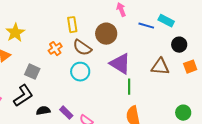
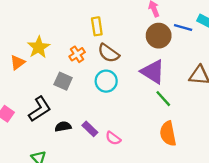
yellow star: (15, 33) -> (39, 47), moved
brown circle: (106, 34) -> (159, 36), moved
gray square: (32, 72) -> (63, 81), moved
green line: (129, 87) -> (163, 99), turned -42

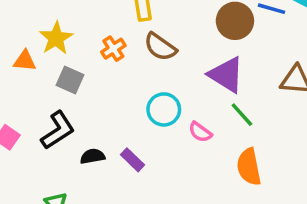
orange triangle: (18, 62) -> (25, 61), turned 42
gray square: (63, 81) -> (70, 80), moved
cyan circle: (106, 81) -> (164, 109), moved
pink semicircle: (113, 138) -> (200, 132), moved

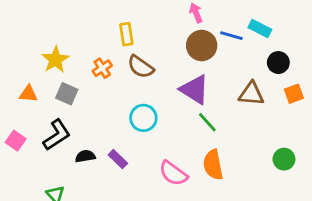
orange triangle: (25, 61) -> (28, 94), moved
pink semicircle: (200, 132) -> (173, 173), moved, size x1.5

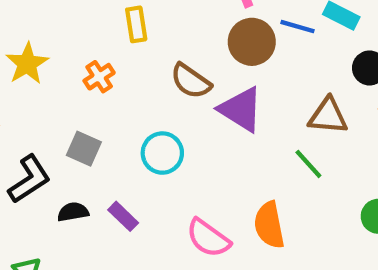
brown semicircle: (141, 67) -> (191, 81), moved
gray square: (67, 94) -> (84, 149), moved
green line: (207, 122) -> (308, 164), moved

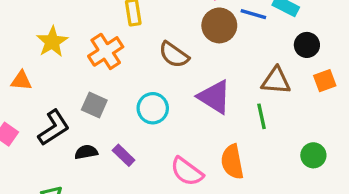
orange cross: (99, 77) -> (106, 51), size x1.5
purple triangle: (241, 109) -> (214, 97), moved
green line: (308, 164) -> (261, 116), turned 30

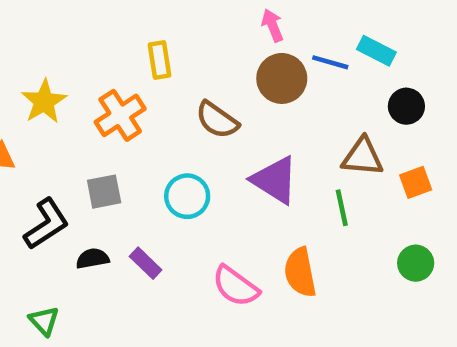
orange square: (325, 81) -> (416, 182), moved
gray square: (94, 105) -> (104, 192), turned -35

